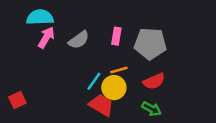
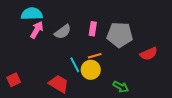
cyan line: (94, 81) -> (75, 65), turned -63
red semicircle: (154, 81) -> (149, 54), moved
red trapezoid: (101, 105) -> (59, 84), moved

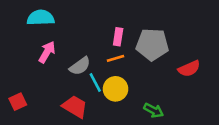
pink arrow: (37, 30) -> (47, 52), moved
gray semicircle: (63, 32) -> (80, 66), moved
orange line: (95, 56) -> (116, 58), moved

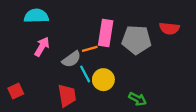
pink rectangle: (118, 37) -> (106, 33), size x1.6
orange line: (116, 58) -> (90, 49), moved
red semicircle: (189, 69) -> (169, 28), moved, turned 30
red trapezoid: (75, 107) -> (67, 96), turned 50

